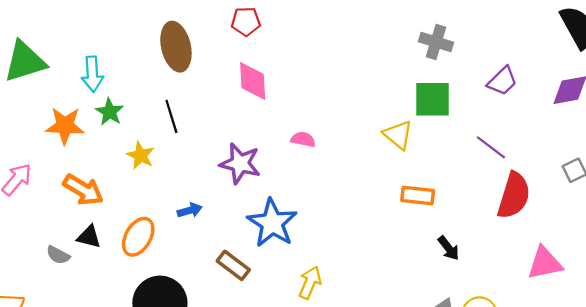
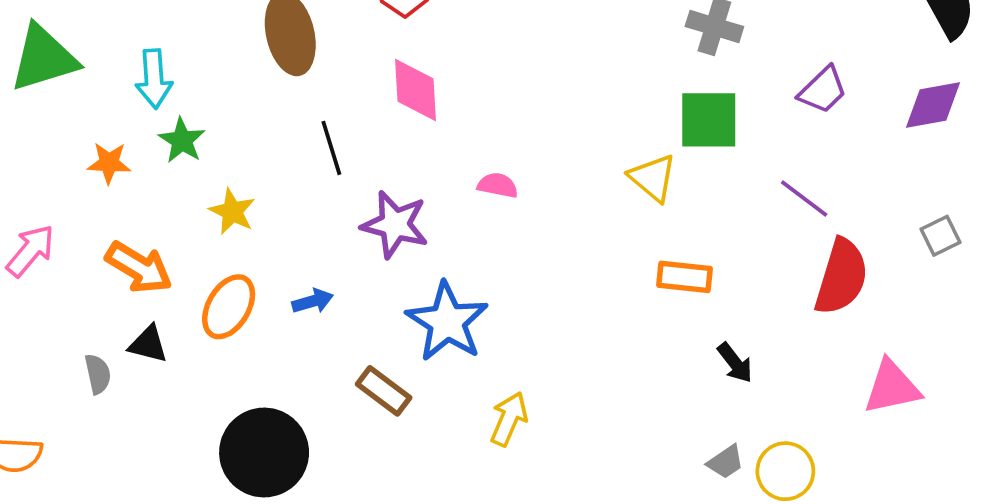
black line: (171, 116) -> (331, 148), moved
orange star: (65, 126) -> (109, 163), size x0.7
orange ellipse: (138, 237) -> (229, 307), moved
gray semicircle: (58, 255) -> (98, 374), turned -130

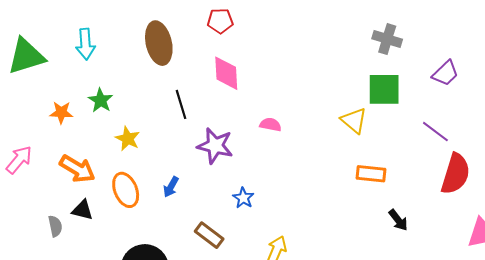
cyan arrow: (154, 79) -> (85, 44), moved
blue arrow: (313, 301) -> (171, 187), turned 135
orange ellipse: (229, 307) -> (126, 190), turned -52
blue star: (447, 322) -> (243, 198), size x0.5

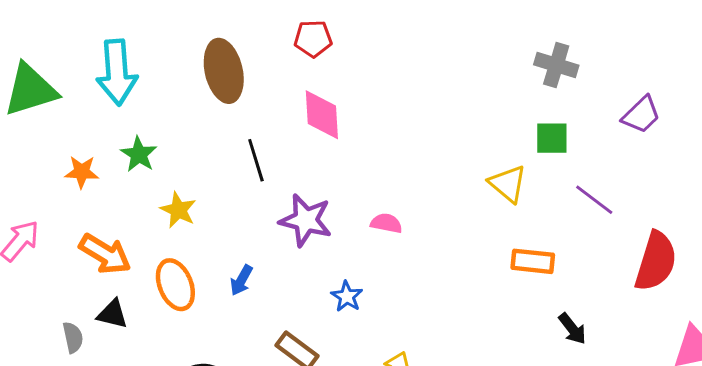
cyan arrow: (85, 44) -> (117, 72), size x1.4
green square: (384, 89) -> (552, 138), size x0.7
pink semicircle: (270, 125) -> (386, 223), moved
purple line: (435, 132) -> (594, 200), moved

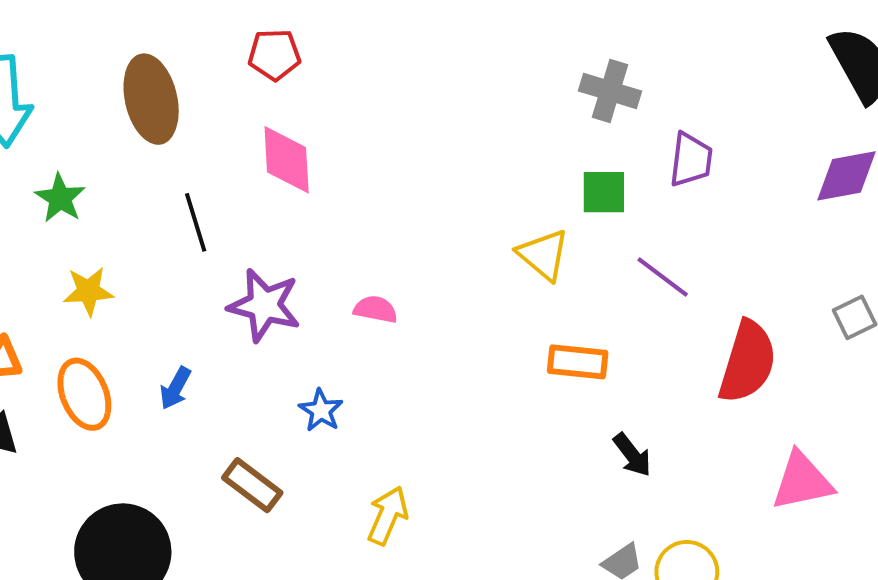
purple trapezoid: (641, 115) -> (691, 160), moved, turned -39
green star: (139, 154) -> (60, 198), moved
yellow star: (178, 210) -> (88, 291), turned -30

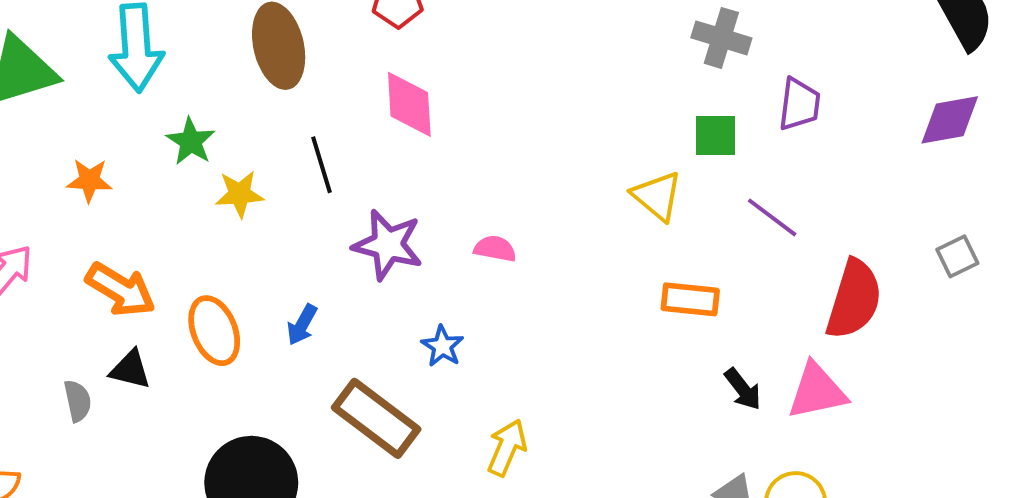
yellow star: (88, 291) -> (240, 194), moved
pink triangle: (802, 481) -> (817, 391), moved
brown rectangle: (252, 485) -> (376, 418), size x1.5

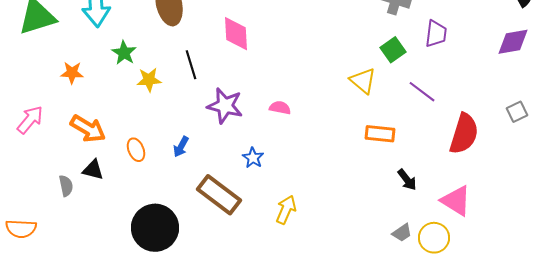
green square: (716, 136) -> (393, 50), turned -35
orange ellipse: (214, 331) -> (136, 150), size x0.7
pink triangle: (817, 391) -> (456, 201), moved, turned 44

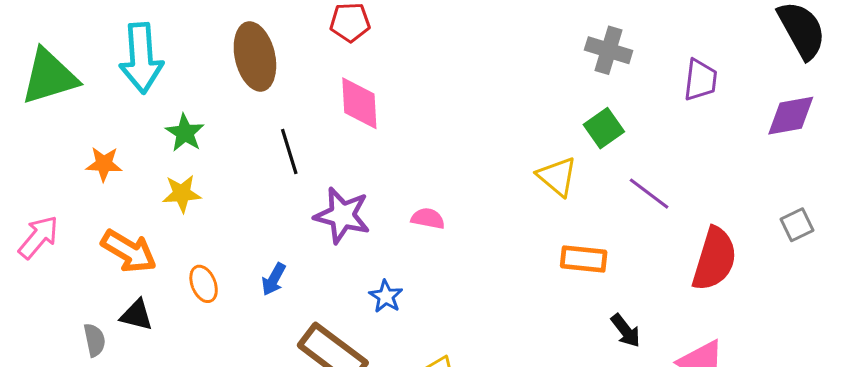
purple trapezoid: (436, 34) -> (700, 80), moved
yellow star: (149, 80) -> (182, 194), moved

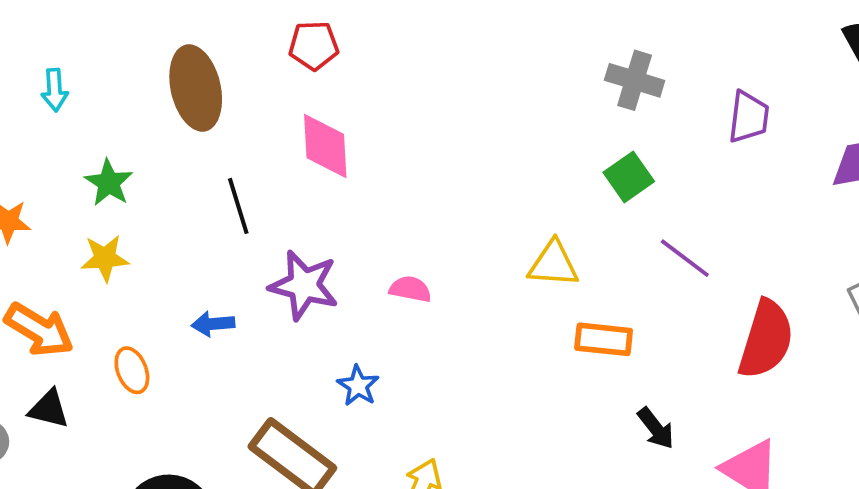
cyan arrow: (141, 58) -> (55, 90), size x0.5
yellow triangle: (557, 176) -> (553, 264), moved, turned -36
blue arrow: (274, 279) -> (213, 324), moved, turned 56

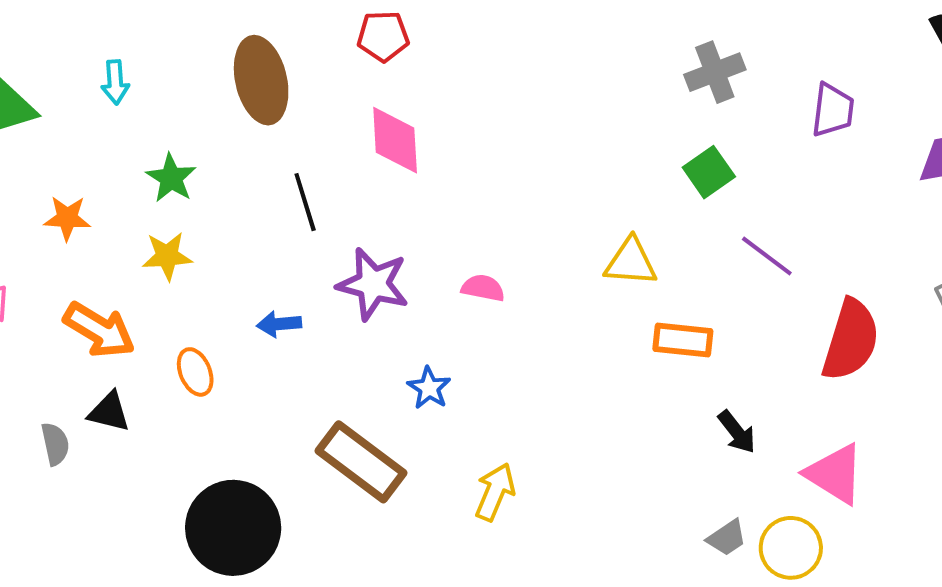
gray cross: (635, 80) -> (715, 72), turned -38

